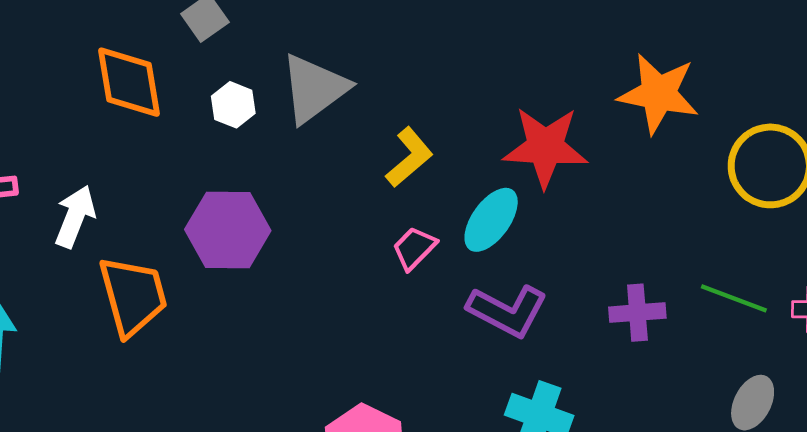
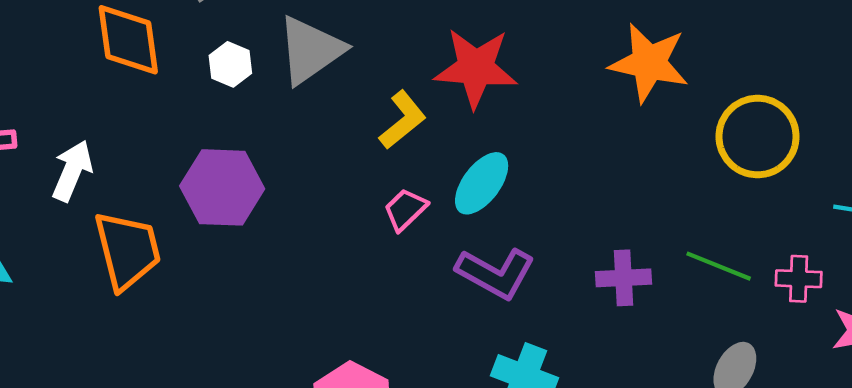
red star: (545, 147) -> (476, 68), moved

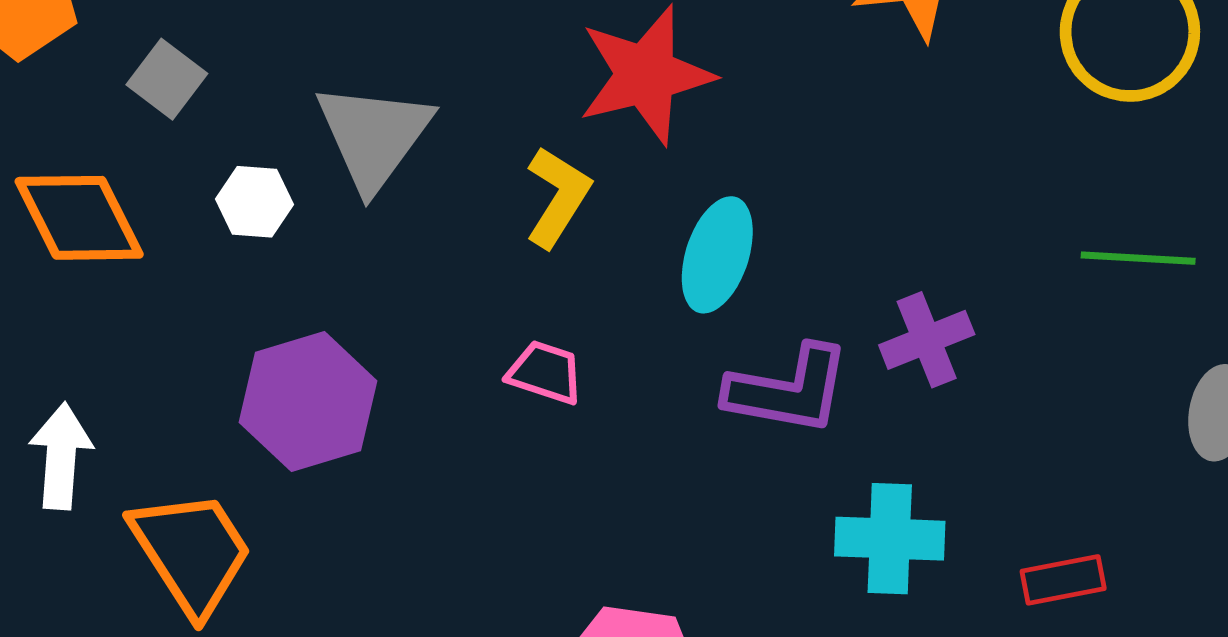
pink trapezoid: (405, 209) -> (545, 372), moved, turned 81
purple cross: (623, 278) -> (927, 340), moved

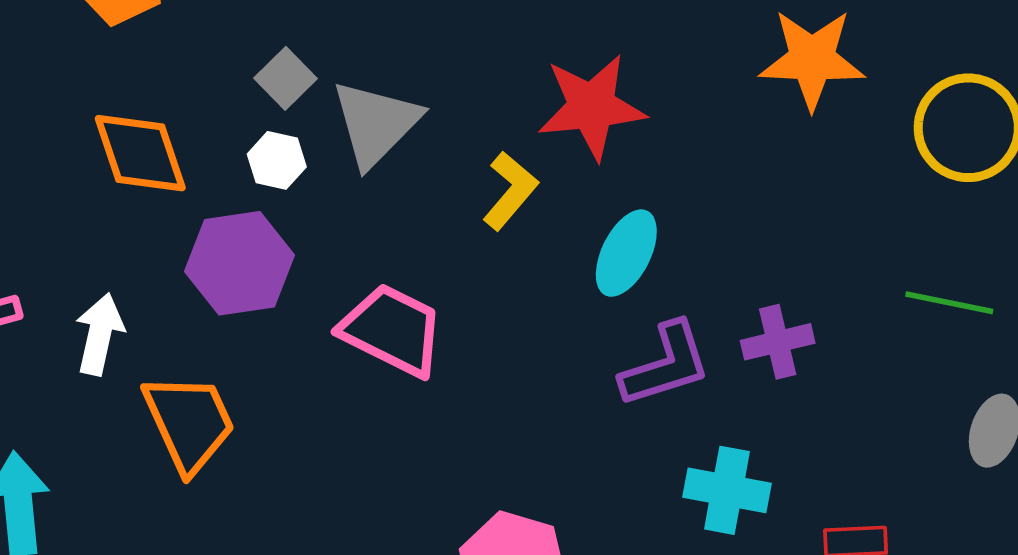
gray square: (167, 79) -> (286, 78), moved
pink trapezoid: (545, 372) -> (392, 330), moved, size x1.8
purple L-shape: (788, 390) -> (666, 365), turned -36
purple hexagon: (308, 402) -> (239, 263), moved

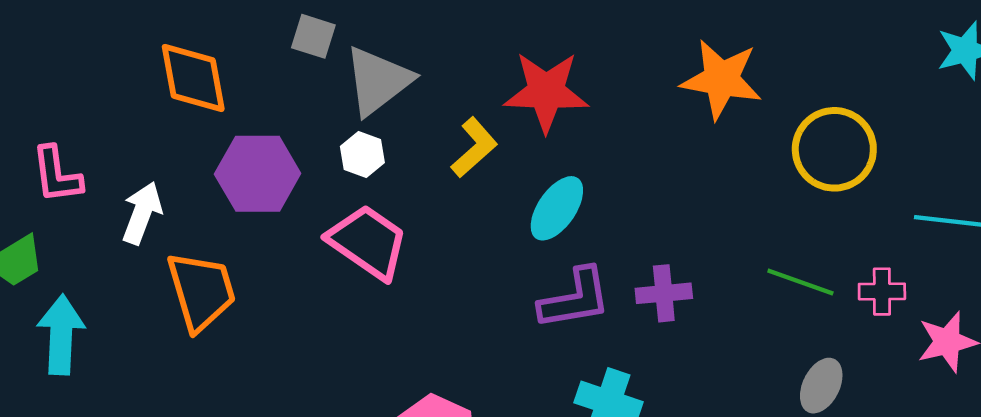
gray square: (286, 78) -> (313, 36), turned -36
white hexagon: (277, 160) -> (362, 154), moved

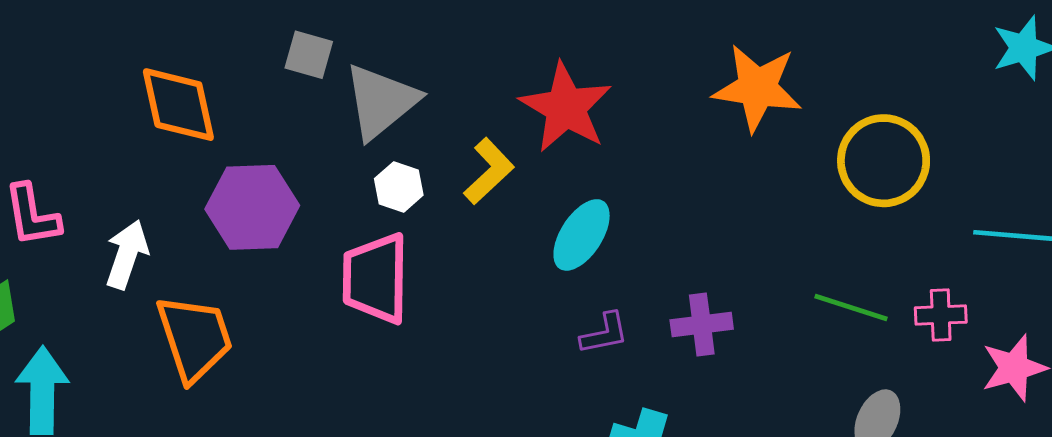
red star: (546, 92) -> (566, 108), turned 30
white hexagon: (362, 154) -> (399, 187), moved
pink trapezoid: (368, 242) -> (375, 278), turned -122
purple L-shape: (575, 299) -> (604, 333), size x0.6

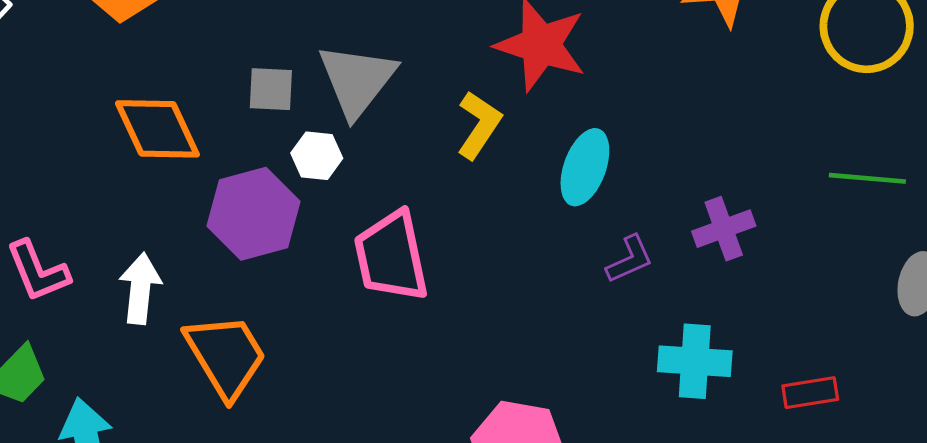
gray square: (309, 55) -> (271, 89), moved
white hexagon: (399, 187) -> (317, 156), moved

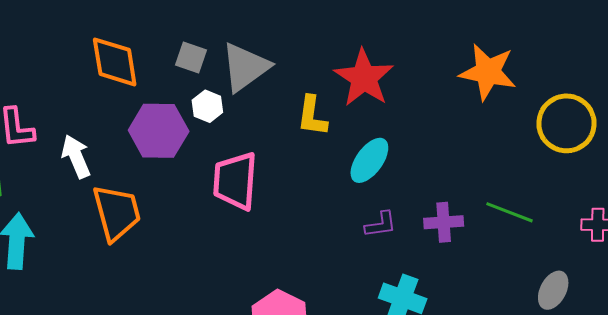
yellow L-shape: (479, 125) -> (312, 116), turned 138
green line: (867, 178) -> (510, 212), moved
white arrow: (140, 288) -> (76, 156), turned -45

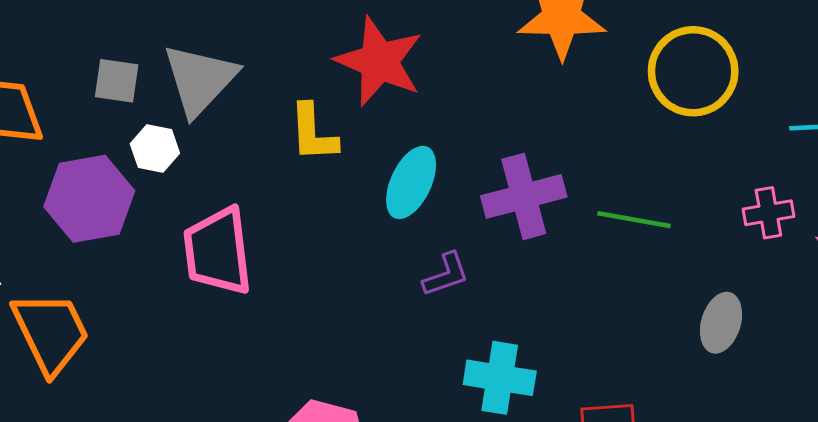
purple cross: (444, 222) -> (524, 196), moved, size x1.4

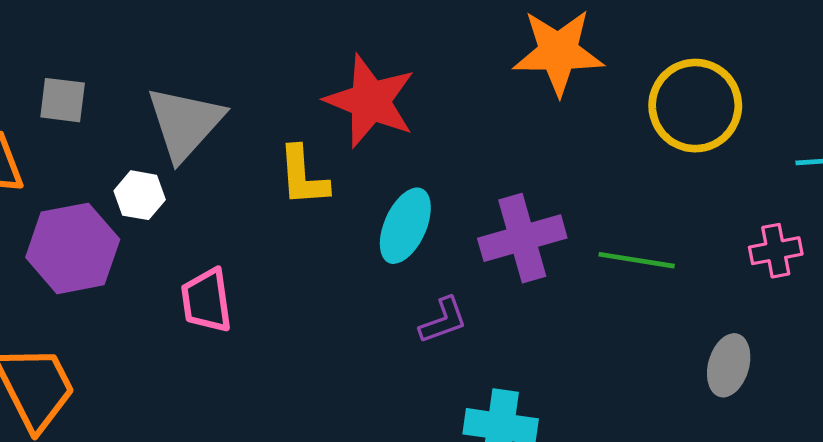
gray square: (117, 81) -> (63, 100), moved
pink trapezoid: (218, 251) -> (206, 300), size x0.7

